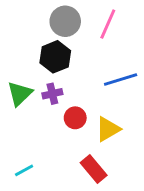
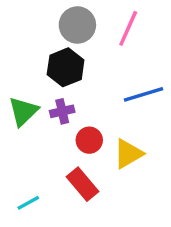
red rectangle: (94, 169) -> (82, 184), moved

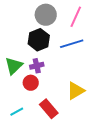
blue line: (143, 94) -> (72, 44), moved
red circle: (89, 140) -> (31, 83), moved
cyan line: (28, 203) -> (17, 112), moved

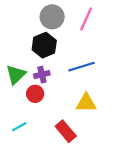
blue line: (72, 44) -> (82, 67), moved
yellow triangle: (76, 91) -> (86, 103), turned 30
red rectangle: (49, 109) -> (66, 131), moved

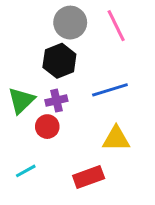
pink line: (86, 19) -> (116, 26), turned -50
red rectangle: (66, 131) -> (89, 177), turned -70

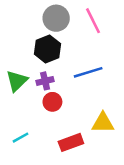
red circle: (47, 127) -> (52, 102), moved
yellow triangle: (116, 139) -> (103, 123), moved

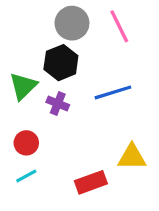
green triangle: (17, 81) -> (23, 86), moved
purple cross: (45, 81) -> (58, 103), turned 35
red circle: (52, 102) -> (26, 143), moved

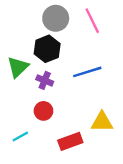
red circle: (26, 143) -> (43, 111), moved

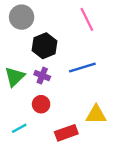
gray circle: (56, 18) -> (22, 17), moved
green triangle: (18, 67) -> (15, 77), moved

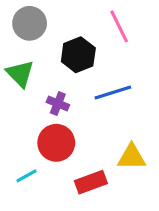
black hexagon: (45, 46) -> (78, 55), moved
green triangle: (15, 77) -> (20, 74), moved, turned -30
red circle: (41, 104) -> (56, 143), size x1.5

